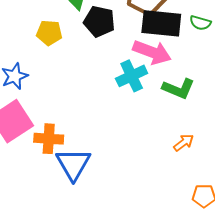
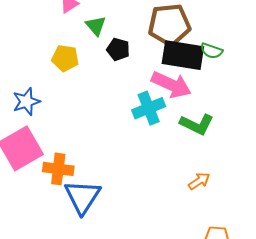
black pentagon: (99, 21) -> (118, 49), size x0.7
green semicircle: (200, 23) -> (212, 51), moved

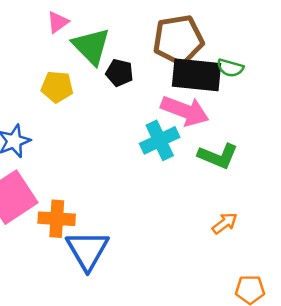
green triangle: (96, 26) -> (91, 46), size x1.6

